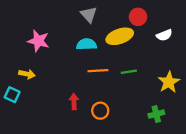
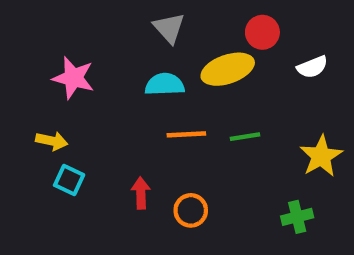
cyan square: (12, 95) -> (69, 180), moved

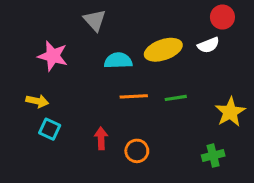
gray triangle: (169, 28) -> (95, 20), moved
red circle: (262, 32) -> (222, 17), moved
white semicircle: (312, 67) -> (208, 45), moved

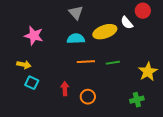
gray triangle: (95, 20) -> (76, 13), moved
white semicircle: (208, 45) -> (127, 23), moved, turned 72

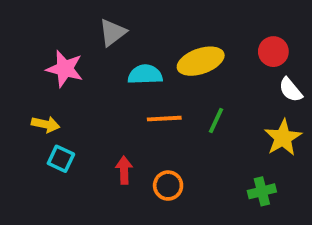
red circle: (143, 11) -> (273, 52), moved
gray triangle: (76, 13) -> (113, 32), moved, turned 35
white semicircle: (127, 23) -> (291, 90), moved
green line: (113, 63) -> (216, 120), turned -56

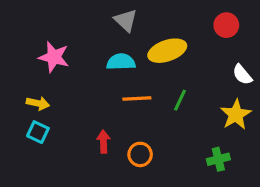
gray triangle: (113, 32) -> (126, 20), moved, turned -40
red circle: (273, 52) -> (226, 25), moved
cyan square: (61, 159) -> (38, 132), moved

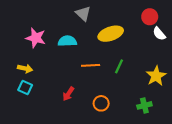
cyan semicircle: (121, 62) -> (67, 41), moved
white semicircle: (242, 75) -> (159, 34), moved
red arrow: (103, 142) -> (68, 94), turned -144
orange circle: (140, 154) -> (101, 103), moved

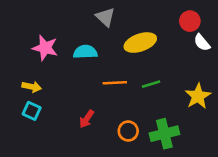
green line: (119, 66) -> (151, 84), turned 48
green cross: (144, 105) -> (164, 134), moved, size x1.5

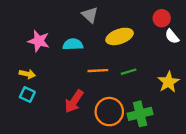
red arrow: (87, 119) -> (74, 101), size x1.5
orange circle: (128, 131) -> (109, 112), size x1.6

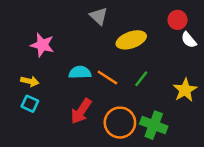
cyan semicircle: (73, 44) -> (80, 72), moved
orange line: (98, 71) -> (107, 77), turned 36
green line: (129, 72) -> (141, 79), turned -35
green cross: (140, 114) -> (154, 125), turned 35

